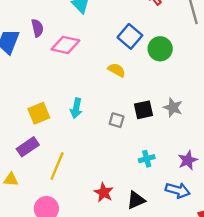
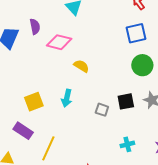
blue square: (130, 36) -> (136, 33), moved, turned 35
green circle: (160, 49) -> (142, 65), moved
yellow semicircle: (117, 70) -> (81, 66), moved
purple rectangle: (28, 147) -> (23, 131), turned 66

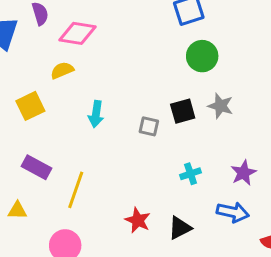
yellow semicircle: (81, 66) -> (62, 70), moved, turned -49
yellow square: (34, 102) -> (30, 106), moved

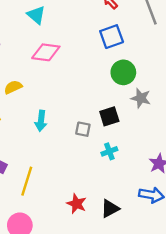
pink diamond: (78, 33) -> (46, 52), moved
gray star: (220, 106) -> (141, 98), moved
cyan cross: (191, 174) -> (109, 151), moved

